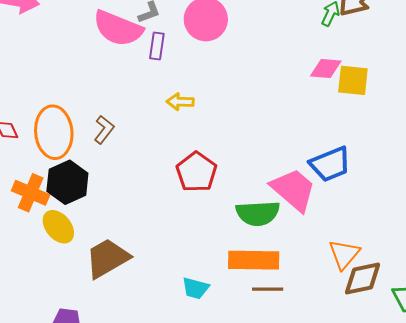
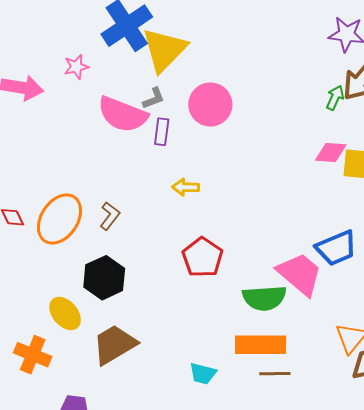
orange ellipse: (54, 132) -> (59, 219), turned 39
black hexagon: (67, 182) -> (104, 278), moved
orange cross: (31, 193) -> (33, 355), moved

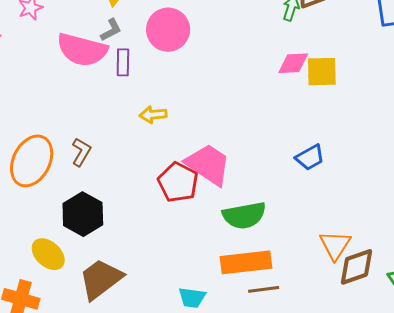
blue trapezoid: (336, 248) -> (310, 157), size x0.7
pink trapezoid: (300, 274) -> (208, 164), moved

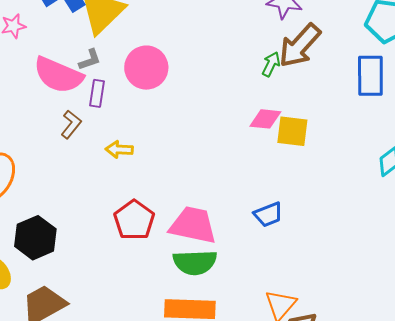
brown L-shape: (81, 152) -> (71, 124), moved
pink trapezoid: (208, 164) -> (193, 225), moved, turned -30

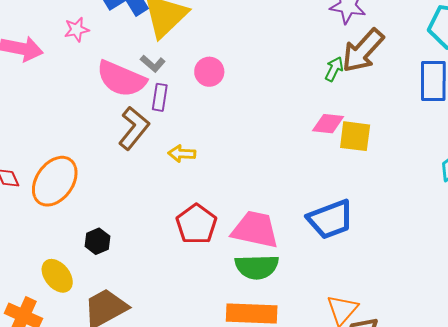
gray L-shape: (90, 60) -> (153, 64), turned 60
pink circle: (146, 68) -> (209, 72), size x0.7
brown L-shape: (71, 124) -> (134, 128), size x1.5
blue trapezoid: (268, 214) -> (330, 219), size x1.6
black hexagon: (35, 238) -> (97, 241), size x0.6

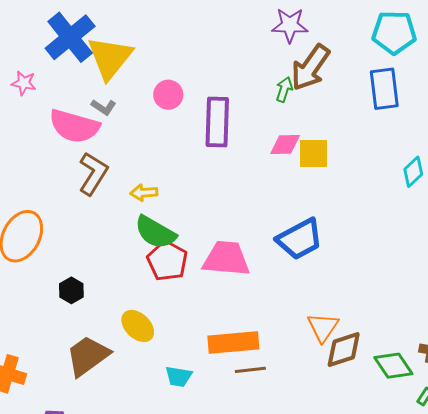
pink star: (77, 30) -> (24, 83), turned 30
pink circle: (209, 72) -> (168, 95), moved
purple rectangle: (160, 97) -> (217, 122), moved, size x1.8
green semicircle: (257, 267) -> (155, 232), moved, turned 39
yellow ellipse: (57, 276) -> (138, 326), moved

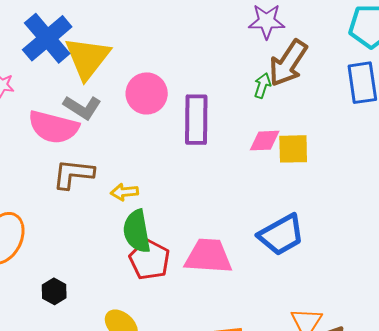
pink circle: (168, 95) -> (147, 93), size x1.4
gray L-shape: (104, 107) -> (82, 107), size x1.5
brown L-shape: (93, 174) -> (73, 174), turned -114
green semicircle: (155, 232) -> (137, 231), turned 51

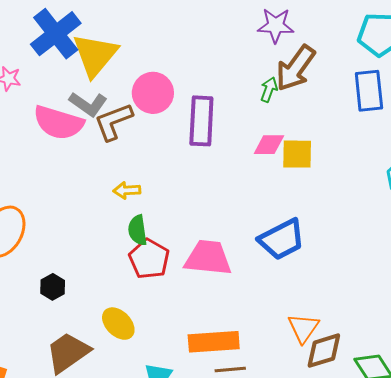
brown L-shape: (73, 174) -> (113, 122), moved, turned -30
green semicircle: (137, 231) -> (138, 230), size x0.7

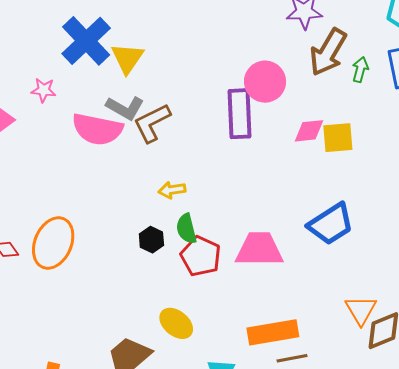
yellow triangle: (95, 55) -> (127, 58), size x0.7
green arrow: (269, 90) -> (360, 70), moved
pink circle: (153, 93) -> (265, 82), moved
black hexagon: (53, 287) -> (151, 240), moved

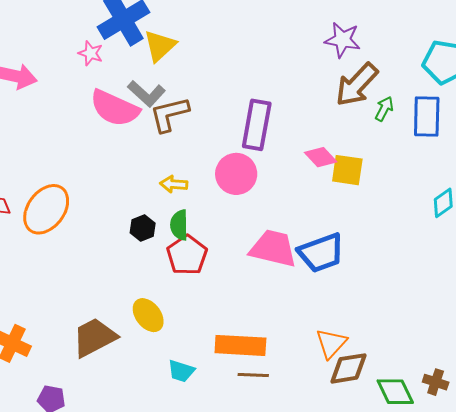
pink circle: (265, 82) -> (236, 174), moved
pink star: (44, 90) -> (91, 53), moved
pink diamond: (309, 131) -> (321, 157), turned 40
pink trapezoid: (259, 249) -> (273, 248), moved

